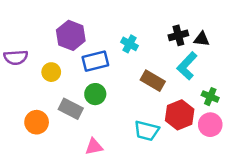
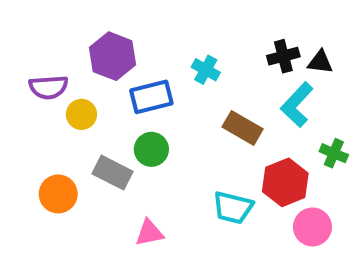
purple semicircle: (16, 57) -> (48, 87), moved
pink circle: (210, 125) -> (312, 227), moved

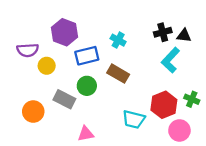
brown rectangle: (243, 128) -> (118, 74), moved
green cross: (334, 153) -> (192, 99), moved

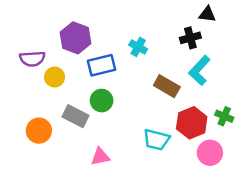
black triangle: (184, 36) -> (207, 14), moved
brown rectangle: (118, 74) -> (167, 86), moved

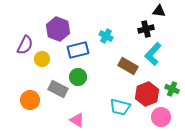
purple semicircle: (32, 59) -> (25, 45), turned -60
pink triangle: (100, 157) -> (77, 120), turned 42

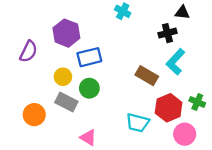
cyan cross: (106, 36) -> (123, 11), moved
yellow circle: (42, 59) -> (63, 77), moved

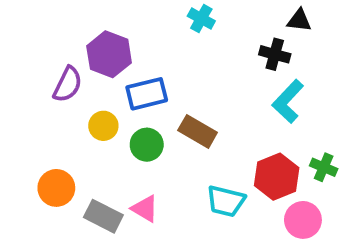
black cross: (167, 33) -> (275, 54), turned 30
purple semicircle: (28, 51) -> (68, 84), moved
brown rectangle: (147, 76) -> (198, 131), moved
gray rectangle: (66, 102) -> (103, 216), moved
pink triangle: (88, 138) -> (145, 209), moved

